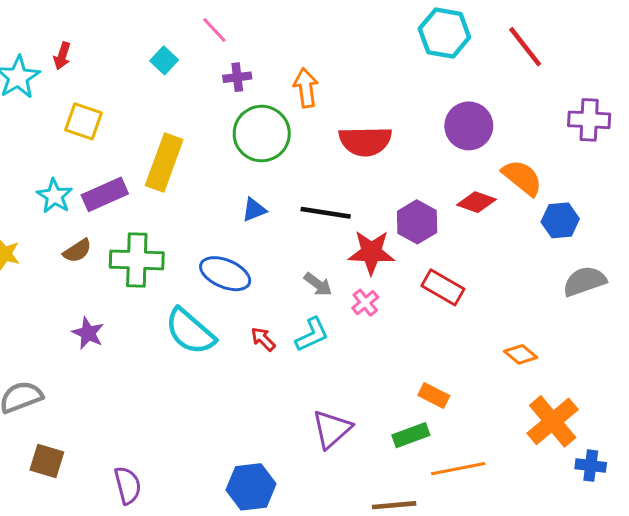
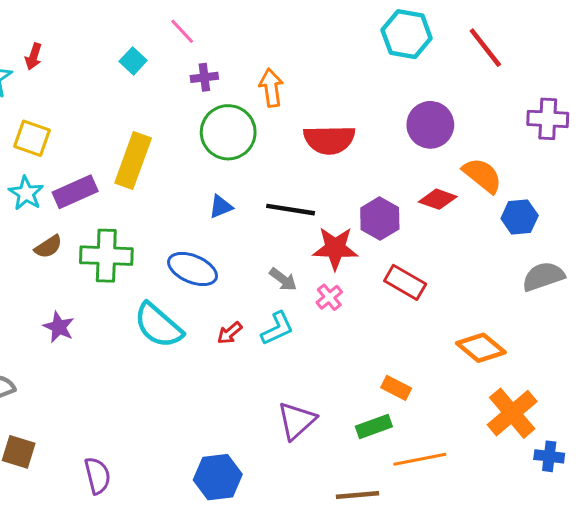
yellow square: (83, 121) -> (32, 138), moved
red arrow: (263, 339) -> (230, 333), turned -85
orange diamond: (521, 354) -> (481, 348), size x1.5

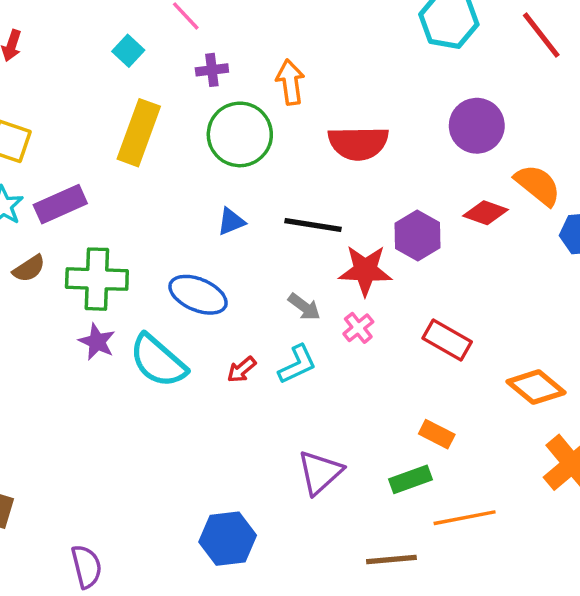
yellow rectangle: (133, 161) -> (139, 133), moved
red rectangle: (405, 282) -> (447, 340), moved
purple star: (59, 327) -> (97, 342), moved
purple semicircle: (97, 476) -> (86, 567), moved

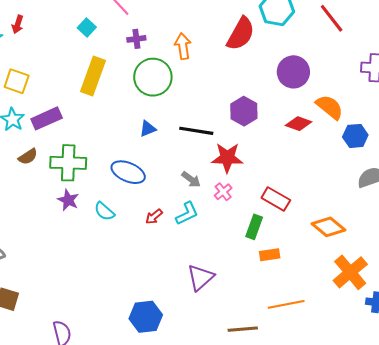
red semicircle: (358, 143) -> (241, 34), moved, turned -60
purple hexagon: (418, 235) -> (244, 111), moved
cyan semicircle: (158, 361) -> (104, 211), size x0.6
orange rectangle: (437, 434) -> (270, 255), turned -36
green rectangle: (411, 479) -> (254, 227), moved, turned -50

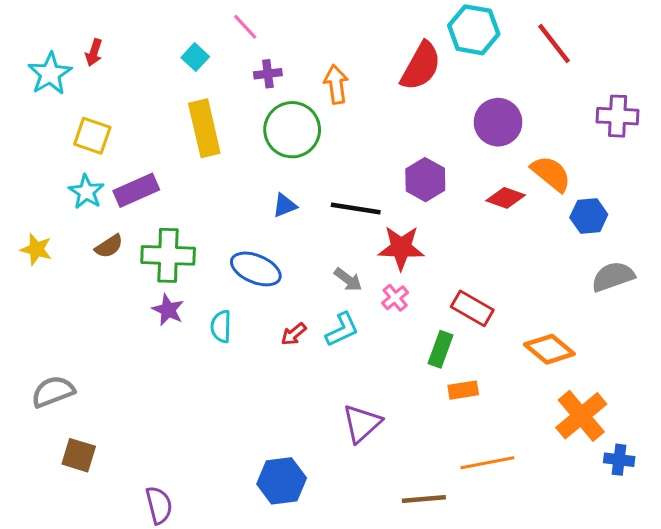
yellow rectangle: (93, 76) -> (204, 128), turned -33
cyan semicircle: (104, 211) -> (221, 327), turned 50

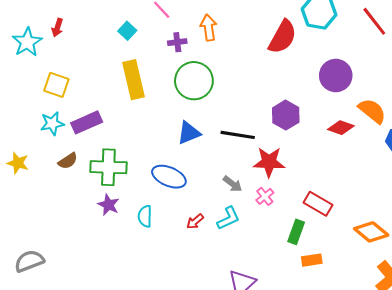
orange arrow: (336, 84) -> (209, 28), moved
cyan star: (86, 192) -> (52, 123), turned 30
blue triangle: (285, 205) -> (189, 133), size x1.4

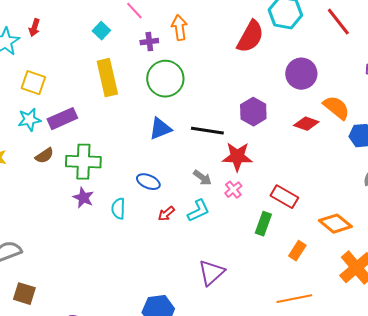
blue ellipse: (169, 177) -> (148, 182), moved, size x0.7
orange rectangle: (312, 260) -> (297, 251), moved, turned -48

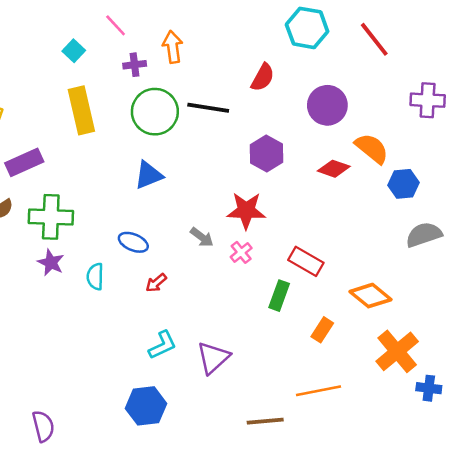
red semicircle: (250, 37) -> (263, 77), moved, size x0.7
black line: (207, 131) -> (208, 108), moved
cyan L-shape: (198, 211) -> (162, 345), moved

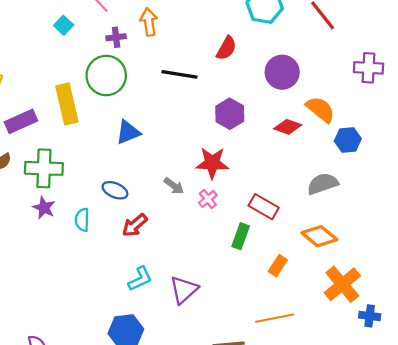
yellow rectangle: (81, 110) -> (67, 104), moved
green circle: (155, 112) -> (106, 75), moved
gray semicircle: (424, 235) -> (323, 184), moved
red arrow: (156, 283) -> (135, 225), size x1.4

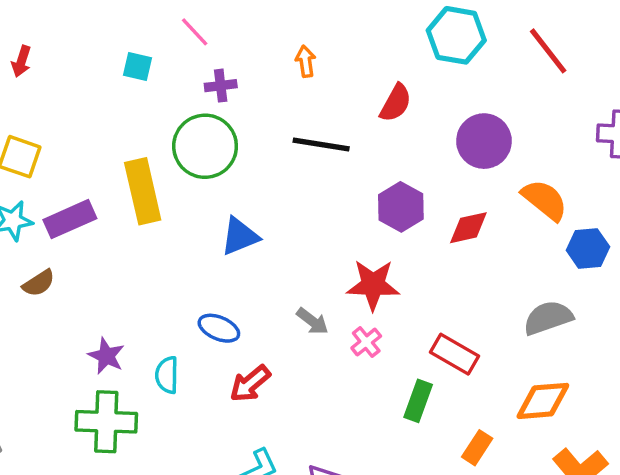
orange arrow: (149, 22) -> (306, 61), moved, size x0.7
cyan square: (64, 25) -> (137, 67), turned -30
red diamond: (288, 127) -> (468, 228), moved, turned -32
green cross: (44, 168) -> (106, 422), moved
orange diamond: (319, 236) -> (543, 401), turned -44

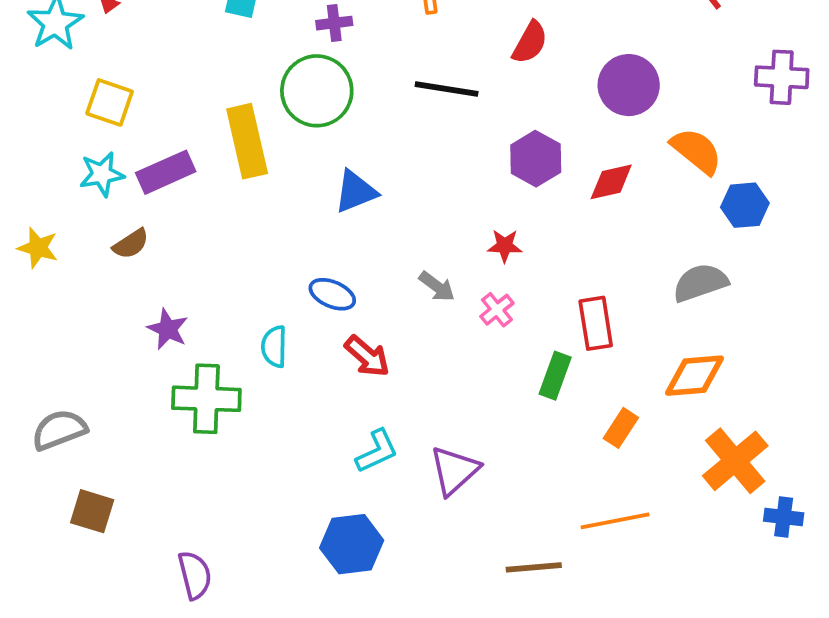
red star: (373, 285) -> (505, 246), size x0.6
red rectangle: (455, 354) -> (596, 323), turned 51
purple star: (106, 356) -> (168, 329), moved
red arrow: (250, 384) -> (367, 356), turned -99

